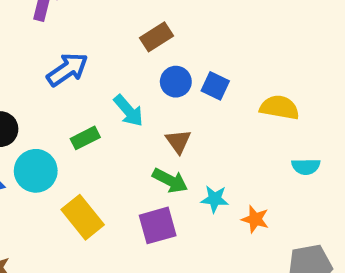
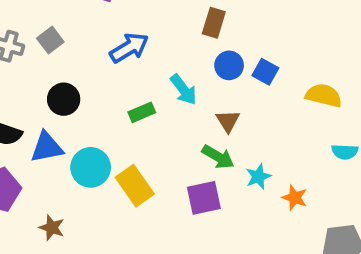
brown rectangle: (157, 37) -> (214, 23), turned -44
cyan circle: (36, 171) -> (91, 167), moved
cyan star: (215, 199) -> (258, 177), turned -30

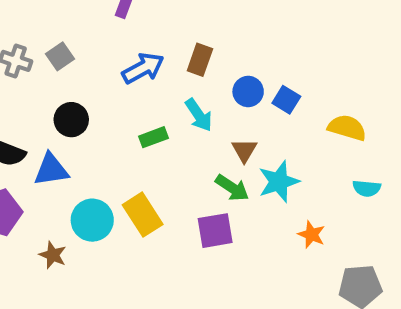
brown rectangle: (214, 23) -> (200, 60), moved
cyan circle: (91, 167) -> (92, 220), moved
cyan star: (258, 177) -> (279, 182), moved, size x1.5

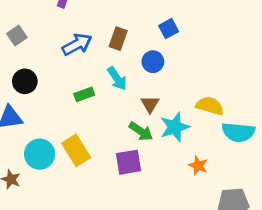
blue square: (286, 100) -> (169, 29), moved, turned 30
yellow semicircle: (347, 128) -> (210, 106), moved
cyan semicircle: (367, 188) -> (238, 132), size x1.6

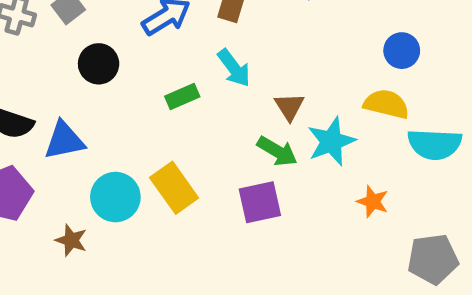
blue circle: (153, 62) -> (402, 51), moved
black circle: (25, 81) -> (99, 64), moved

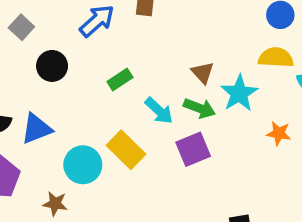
cyan arrow: (234, 68) -> (159, 111), moved

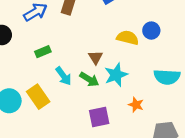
yellow semicircle: (276, 58) -> (128, 38), moved
purple square: (193, 149) -> (99, 117), moved

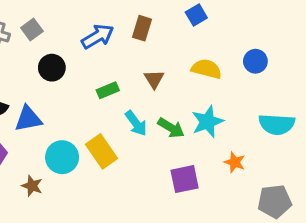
yellow semicircle: (128, 38) -> (206, 69), moved
brown triangle: (96, 57) -> (154, 79), moved

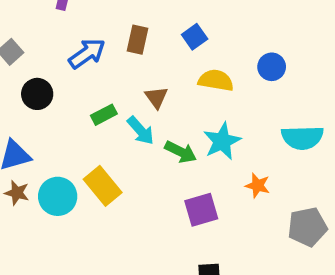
blue square: (196, 15) -> (195, 37), moved
cyan arrow: (136, 123) -> (141, 131), moved
brown star: (32, 186) -> (17, 193), moved

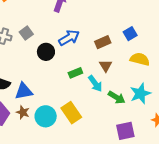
brown rectangle: (137, 40) -> (103, 42), moved, turned 49
black circle: (37, 94) -> (46, 52), moved

